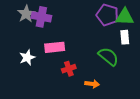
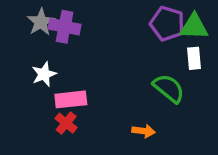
pink rectangle: (55, 47) -> (71, 99), moved
white star: (27, 57) -> (44, 74), moved
red cross: (69, 69) -> (66, 123), moved, turned -32

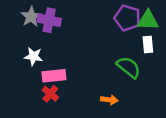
white star: (44, 74) -> (33, 56), turned 30

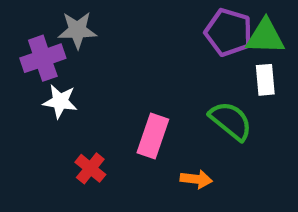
gray star: (31, 17) -> (77, 30), moved, turned 30
purple cross: (49, 20) -> (43, 58), moved, turned -30
pink rectangle: (54, 76) -> (153, 136), moved, turned -65

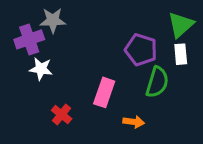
purple pentagon: (229, 32) -> (141, 50), moved
green triangle: (265, 37) -> (181, 25), turned -44
green semicircle: (231, 121) -> (157, 82), turned 68

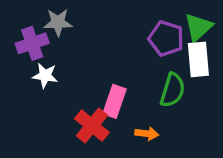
purple pentagon: (141, 50) -> (166, 38), moved
white rectangle: (181, 54) -> (198, 59), size x1.5
red cross: (62, 114) -> (92, 126), moved, size x1.5

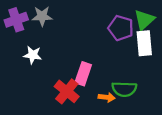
purple cross: (32, 43) -> (16, 20), moved
green semicircle: (173, 90) -> (124, 89), moved, turned 75

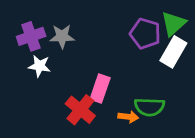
gray star: (42, 16) -> (62, 36), moved
purple cross: (16, 20) -> (31, 36), moved
white rectangle: (144, 43) -> (173, 52), turned 35

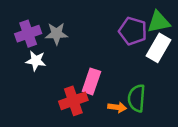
green triangle: (173, 24) -> (159, 22), turned 30
green semicircle: (149, 107) -> (137, 98), turned 92
red cross: (80, 110) -> (73, 101), turned 32

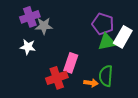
green triangle: (159, 22) -> (107, 42), moved
purple cross: (28, 34) -> (30, 17), moved

